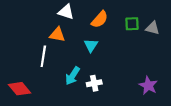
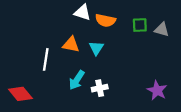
white triangle: (66, 12) -> (82, 12), moved
orange semicircle: (100, 19) -> (105, 20), turned 60
orange triangle: (57, 35) -> (71, 45), moved

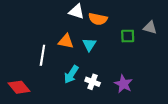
green square: (140, 25) -> (128, 36), moved
white cross: (100, 88) -> (93, 82), turned 32
purple star: (157, 90) -> (123, 84), moved

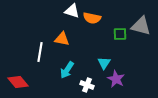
gray triangle: (150, 28) -> (141, 26), size x1.5
cyan triangle: (89, 45) -> (104, 63), moved
white cross: (93, 82) -> (87, 85), moved

